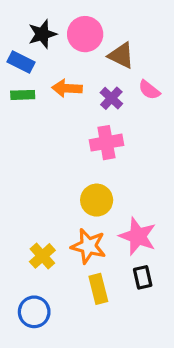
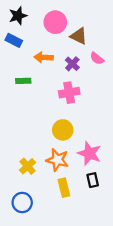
black star: (42, 34) -> (18, 16), moved
green rectangle: (23, 95) -> (23, 81), moved

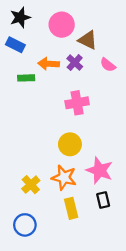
purple cross: (72, 64) -> (75, 63), moved
green rectangle: (23, 81) -> (26, 78), moved

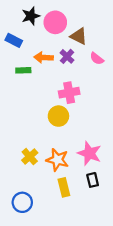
black star: (20, 17) -> (31, 16), moved
yellow circle: (70, 144) -> (58, 116), moved
yellow cross: (31, 185) -> (30, 157), moved

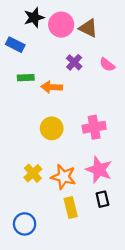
brown triangle: (79, 36) -> (88, 28), moved
orange arrow: (44, 57) -> (52, 87), moved
pink cross: (69, 93) -> (94, 127), moved
yellow circle: (58, 116) -> (52, 128), moved

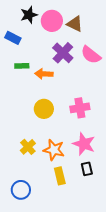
purple cross: (74, 62) -> (63, 53), size x1.5
pink semicircle: (107, 65) -> (91, 55), size x1.5

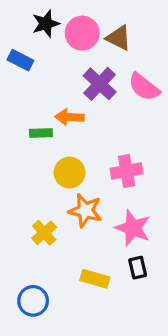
green rectangle: (22, 66) -> (41, 133), moved
orange star: (54, 150) -> (85, 211), moved
yellow rectangle: (60, 176) -> (95, 279), turned -60

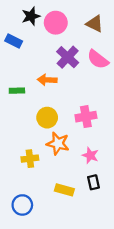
brown triangle: (119, 38) -> (95, 24), moved
green rectangle: (41, 133) -> (17, 91), moved
pink star: (133, 228) -> (90, 155), size x0.7
yellow cross: (44, 233) -> (30, 159), turned 35

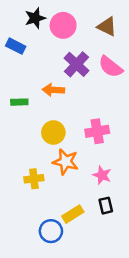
yellow rectangle: (64, 190) -> (73, 214), turned -48
blue circle: (22, 205) -> (51, 231), moved

